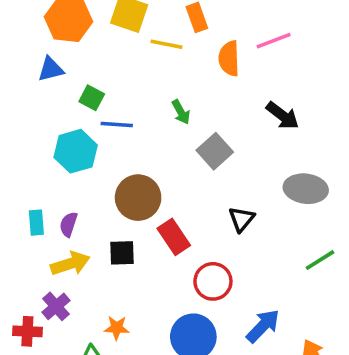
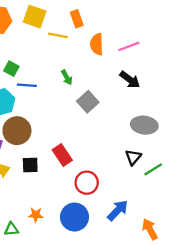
pink line: (274, 41) -> (129, 46), moved
brown circle: (138, 198) -> (17, 131), moved
black triangle: (241, 219) -> (133, 157), moved
orange star: (117, 328) -> (36, 215), moved

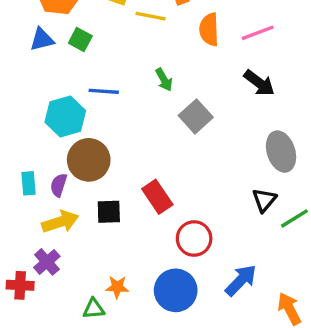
green square: (11, 69) -> (80, 39), moved
gray ellipse: (144, 125) -> (281, 152), turned 65
green triangle: (11, 229) -> (94, 309), moved

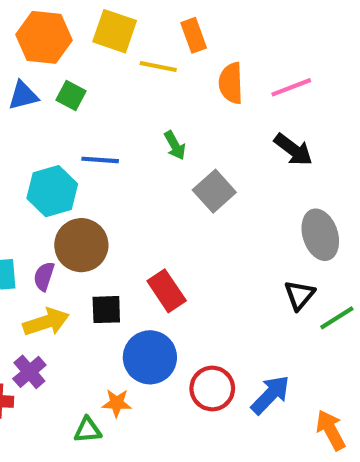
red circle: (194, 239) -> (212, 388), moved
blue circle: (176, 290) -> (150, 357), moved

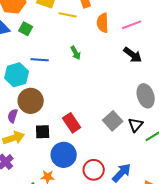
gray square: (214, 191) -> (113, 121), moved

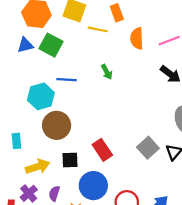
green square: (26, 29) -> (51, 45), size x1.5
purple semicircle: (13, 116) -> (54, 193), moved

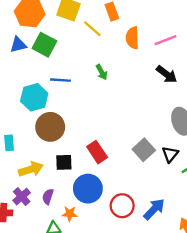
yellow line: (98, 29) -> (92, 29), turned 30

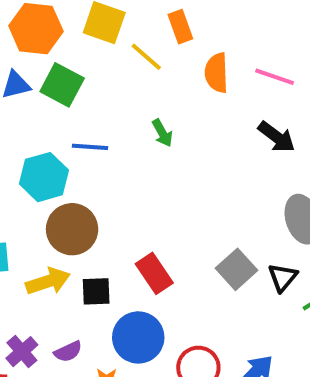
pink line: (166, 40) -> (275, 77), turned 40
yellow arrow: (31, 169) -> (48, 281), moved
purple semicircle: (48, 197) -> (68, 352), turned -133

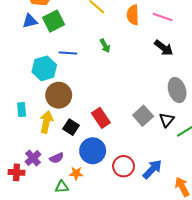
green square: (62, 85) -> (54, 21), turned 35
yellow arrow: (48, 281) -> (46, 122), turned -60
black square: (96, 291) -> (71, 127), turned 35

